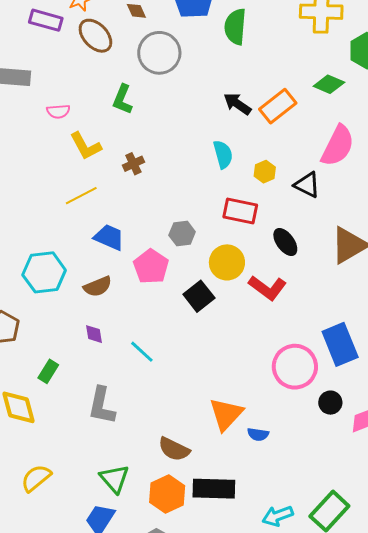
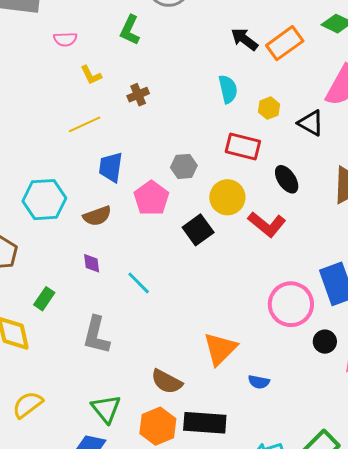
yellow L-shape: (86, 146) -> (91, 75), size x0.7
blue trapezoid: (109, 237) -> (111, 167), turned -108
blue semicircle: (258, 434) -> (259, 382), moved

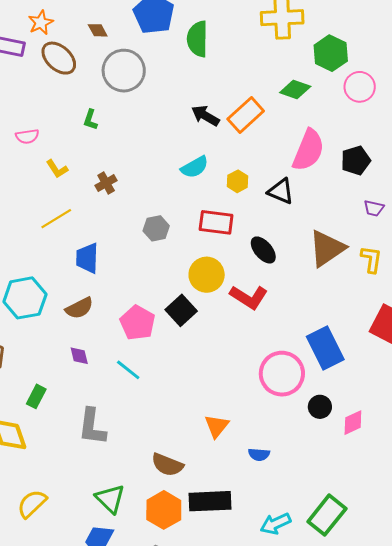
green L-shape: (130, 30) -> (90, 120), size x0.7
cyan semicircle: (228, 89) -> (195, 167), turned 80
gray hexagon: (184, 166) -> (156, 228), moved
pink pentagon: (151, 198) -> (138, 323), moved
orange triangle: (220, 349) -> (217, 426), size x0.7

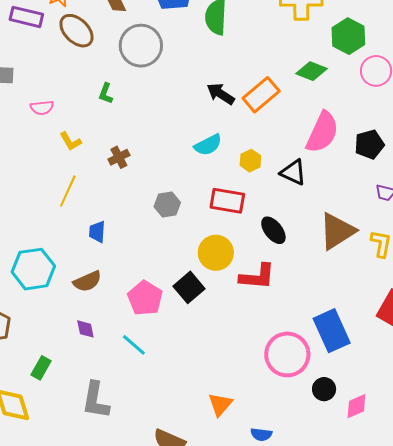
yellow line: (56, 219) -> (68, 191), turned -36
blue trapezoid: (87, 258) -> (97, 232), size x0.7
red L-shape: (249, 297) -> (257, 277), turned -30

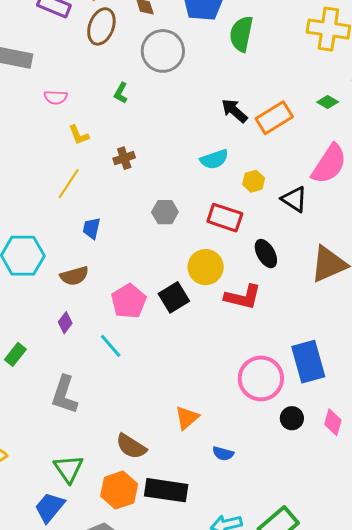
brown ellipse: (76, 31) -> (101, 26), turned 57
green diamond: (312, 71) -> (328, 102), size x0.7
purple diamond: (85, 329) -> (65, 323), turned 40
pink diamond: (356, 406) -> (333, 422), moved, turned -60

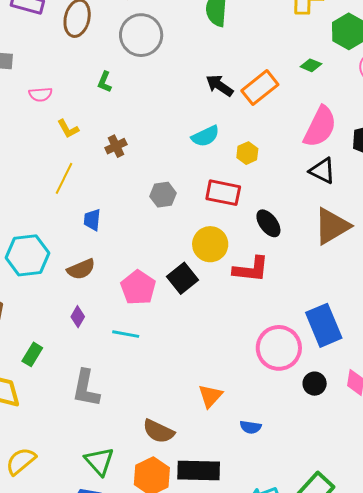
black triangle: (294, 199) -> (322, 171), moved
cyan line: (111, 346) -> (126, 334), turned -32

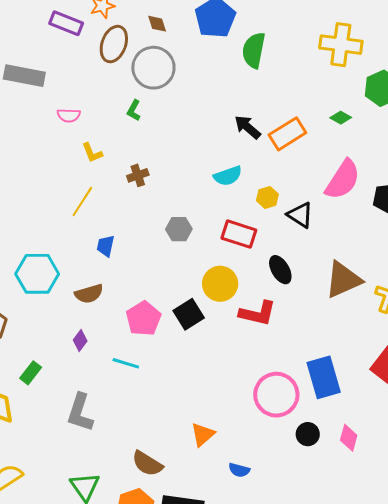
gray circle: (141, 35) -> (153, 68), moved
black triangle: (322, 171) -> (300, 215), moved

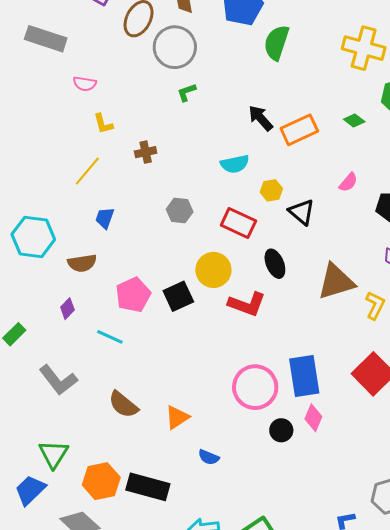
green L-shape: (134, 110) -> (187, 92), moved, turned 35
pink semicircle: (343, 180) -> (348, 182), size x0.5
gray L-shape: (80, 413) -> (58, 380), turned -63
pink diamond: (349, 438) -> (313, 418), moved
brown semicircle: (147, 464) -> (123, 404), moved

